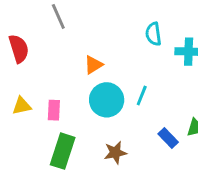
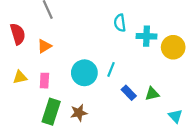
orange triangle: (93, 65) -> (44, 46), moved
blue rectangle: (168, 138) -> (129, 93), moved
brown star: (115, 153) -> (79, 113), moved

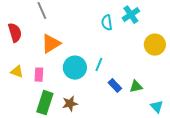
cyan cross: (147, 36) -> (131, 15), moved, turned -36
orange triangle: (44, 46) -> (51, 44), moved, size x1.5
yellow triangle: (20, 77) -> (17, 72), turned 32

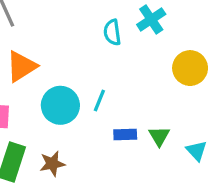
blue rectangle: (115, 86) -> (125, 134), turned -48
green triangle: (136, 87) -> (159, 136), turned -48
cyan triangle: (157, 107) -> (197, 151), moved

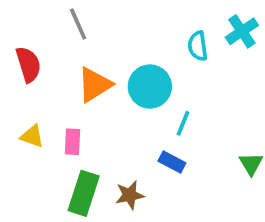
cyan circle: (60, 105) -> (150, 87), moved
blue rectangle: (125, 134) -> (172, 162), moved, turned 30

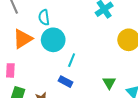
cyan semicircle: (198, 46) -> (44, 17), moved

